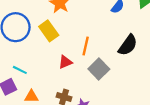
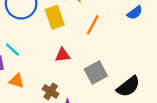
black semicircle: (128, 45) -> (128, 86), moved
orange line: (86, 46) -> (93, 25), moved

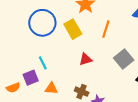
cyan line: (12, 49) -> (43, 63), turned 32
gray square: (96, 73) -> (124, 59), moved

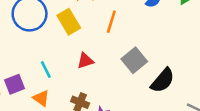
cyan line: (43, 63) -> (46, 70), moved
orange triangle: (51, 88) -> (41, 98), turned 32

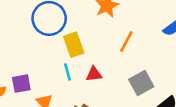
yellow rectangle: (69, 22) -> (74, 45), moved
cyan line: (46, 70) -> (67, 72), moved

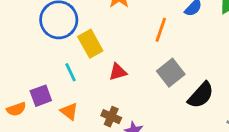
orange line: (126, 42) -> (161, 30), moved
cyan line: (67, 72) -> (71, 72), moved

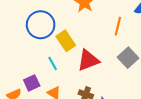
red triangle: (118, 72) -> (88, 60), size x1.6

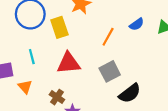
yellow rectangle: (66, 41) -> (59, 27), moved

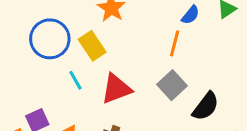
orange line: (108, 37) -> (175, 43), moved
cyan line: (32, 57) -> (75, 80), moved

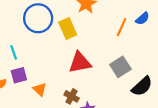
orange line: (175, 43) -> (122, 27), moved
cyan line: (75, 80) -> (14, 52), moved

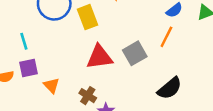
orange line: (122, 27) -> (166, 37), moved
gray square: (120, 67) -> (135, 53), moved

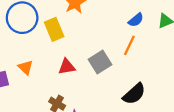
red triangle: (99, 57) -> (67, 67), size x0.7
orange triangle: (51, 85) -> (26, 67), moved

